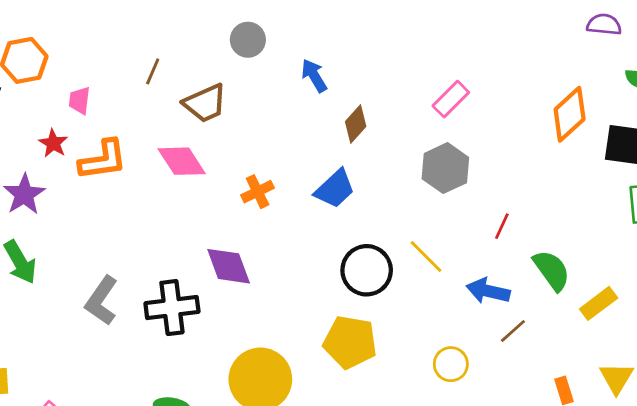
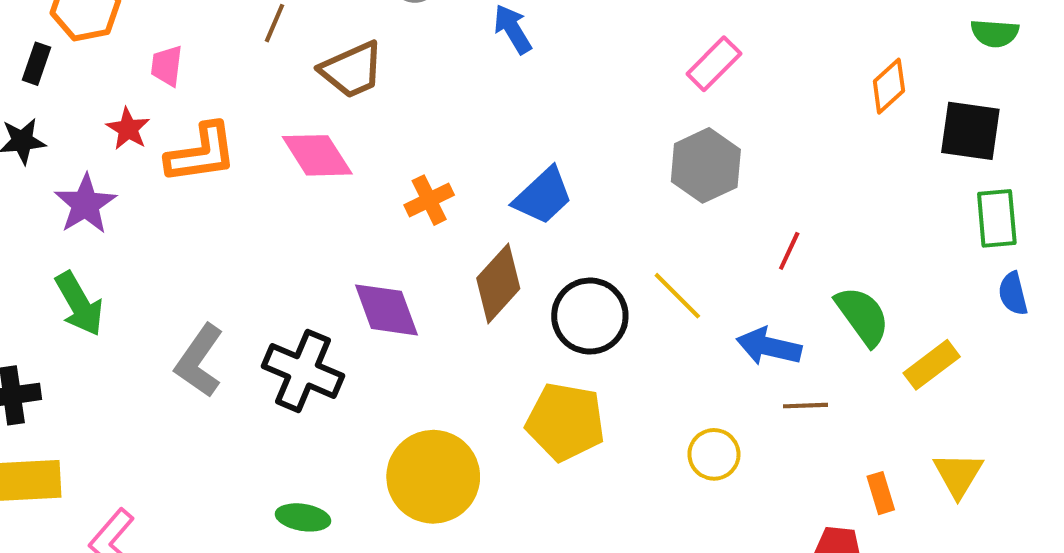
orange diamond: (570, 114) -> (889, 86), size x0.7
brown diamond: (356, 124) -> (498, 283), moved, size x1.4
black cross: (172, 308) -> (303, 371), turned 30
brown line: (513, 331) -> (806, 406), turned 40

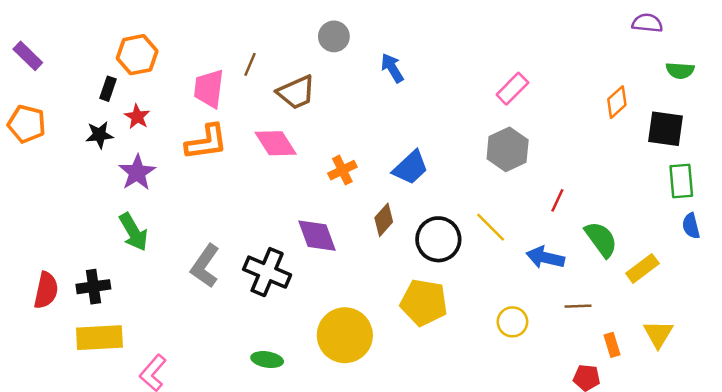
pink trapezoid: (167, 66) -> (209, 89), moved, size x1.6
red star: (128, 129) -> (137, 117), moved
brown diamond: (498, 283) -> (384, 220), size x0.7
brown line: (806, 406) -> (578, 306), moved

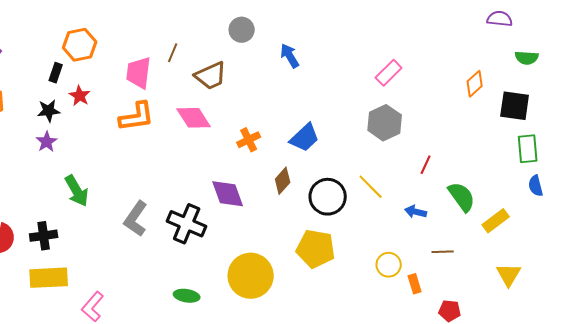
purple star: (137, 172) -> (47, 142), moved, size x0.7
blue arrow: (545, 257) -> (416, 212), size x0.7
orange rectangle: (612, 345) -> (415, 284), moved

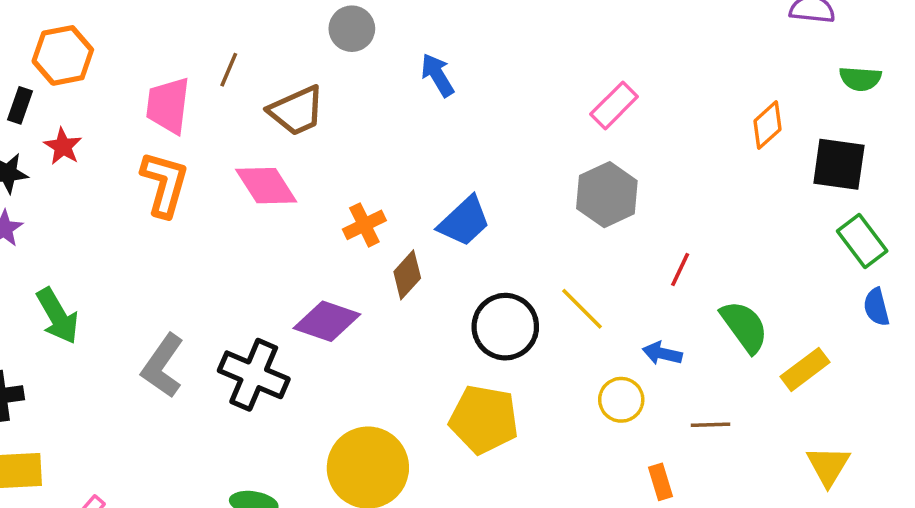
orange L-shape: (137, 117) -> (165, 184), turned -66
green rectangle: (528, 149) -> (862, 241), turned -32
brown diamond: (283, 181) -> (407, 275), moved
purple diamond: (228, 194) -> (327, 321), turned -51
yellow circle: (389, 265) -> (621, 400), moved

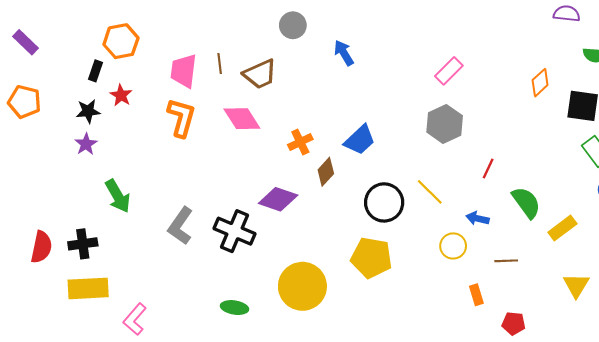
brown line: (229, 70) -> (220, 63), moved, turned -30

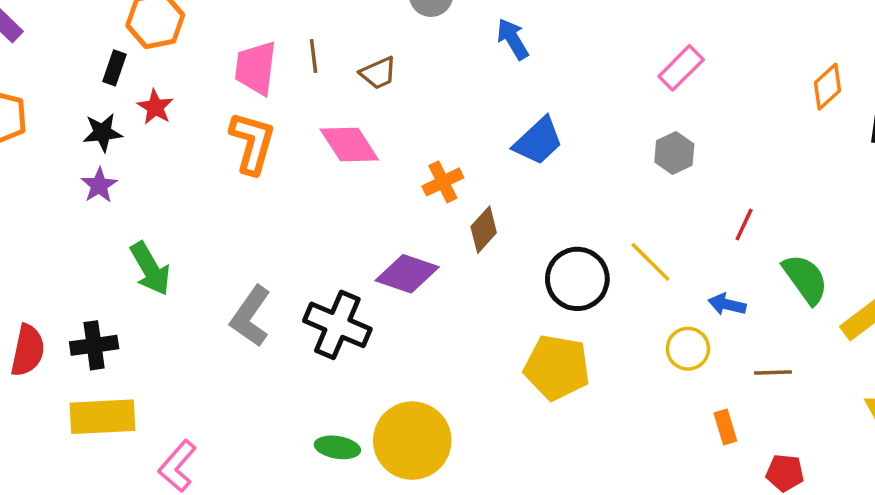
brown trapezoid: (260, 74) -> (378, 73), size x0.7
gray hexagon: (445, 124) -> (674, 153), size x0.7
blue trapezoid: (360, 140) -> (538, 141), moved
yellow circle: (302, 286) -> (412, 441), moved

